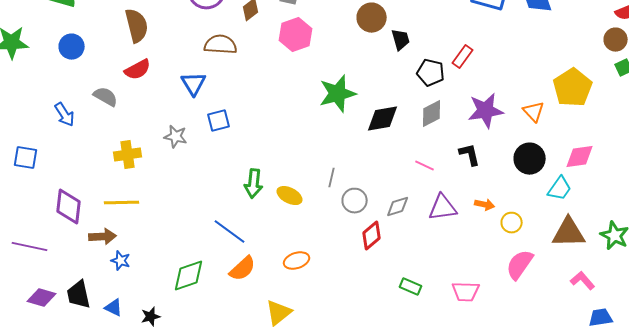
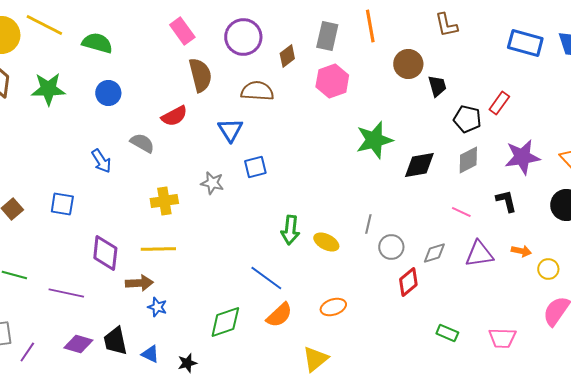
brown semicircle: (137, 26) -> (200, 75), moved

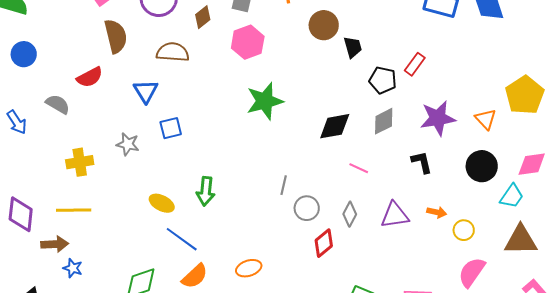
green star: (374, 140) -> (265, 101), moved
pink line: (461, 212) -> (359, 168), moved
yellow ellipse: (326, 242) -> (162, 203), moved
gray diamond: (434, 253) -> (350, 214), turned -45

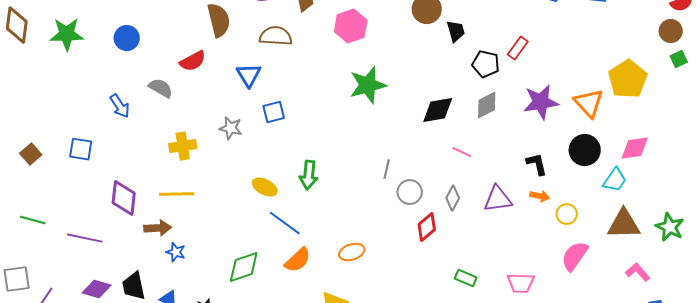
orange triangle: (486, 119) -> (589, 103), size x1.4
black L-shape: (422, 162) -> (537, 164), moved

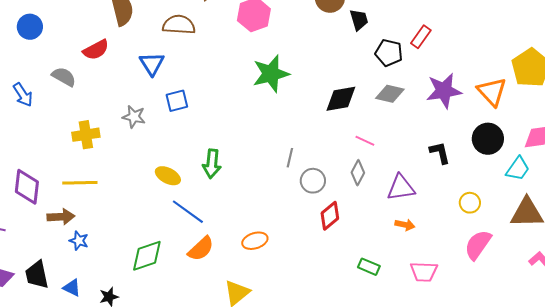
gray diamond: (487, 105) -> (390, 94), turned 40
orange arrow: (540, 196) -> (405, 225), moved
gray diamond: (453, 198) -> (358, 173), moved

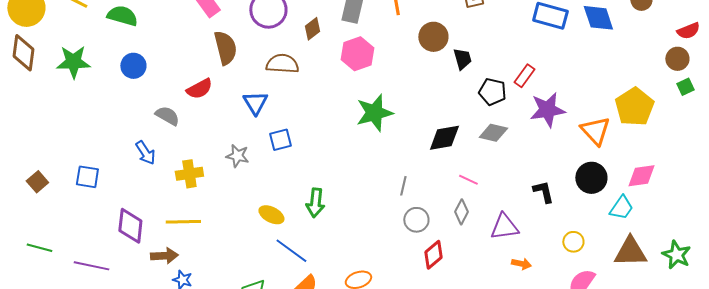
purple star: (444, 91) -> (547, 110), moved
blue arrow: (23, 95) -> (145, 153), moved
gray line: (290, 158) -> (403, 186), moved
orange arrow: (405, 225) -> (521, 264), moved

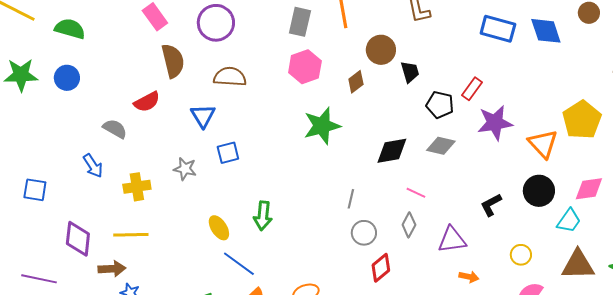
brown diamond: (312, 29) -> (356, 82), moved
blue circle: (133, 66) -> (67, 78), moved
black L-shape: (543, 192) -> (491, 205), turned -105
yellow ellipse: (271, 215) -> (219, 228), turned 30

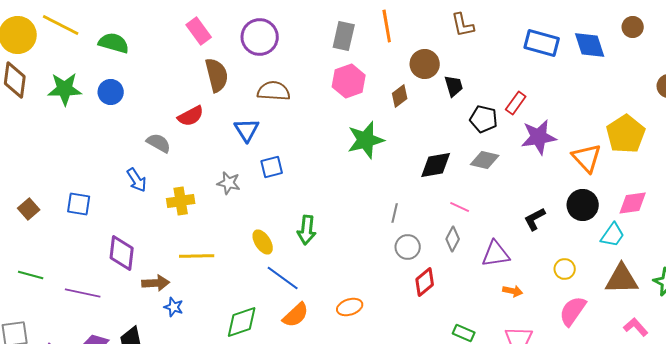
yellow line: (131, 235) -> (197, 256), moved

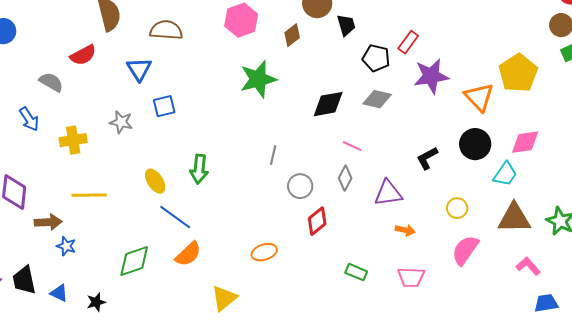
gray line: (395, 213) -> (273, 155), moved
orange ellipse: (350, 307) -> (264, 252), moved

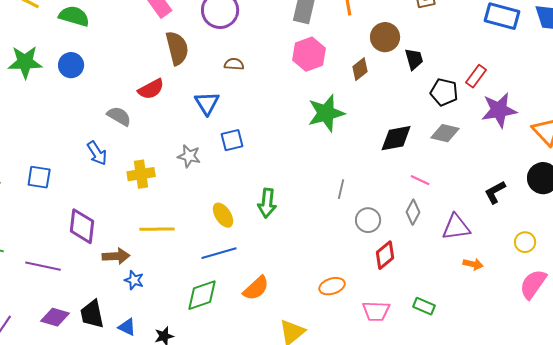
brown semicircle: (166, 30) -> (234, 64), size x0.6
blue line: (175, 217) -> (219, 253), moved, turned -52
pink trapezoid: (411, 277) -> (376, 311), moved

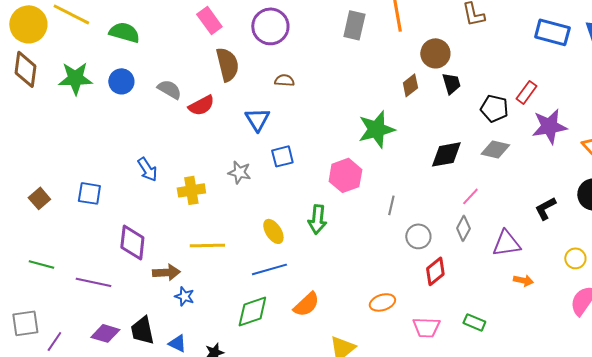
pink hexagon: (309, 54) -> (345, 175), moved
black trapezoid: (414, 59) -> (451, 83), moved
gray semicircle: (119, 116) -> (169, 89), moved
pink line: (420, 180) -> (470, 196), turned -72

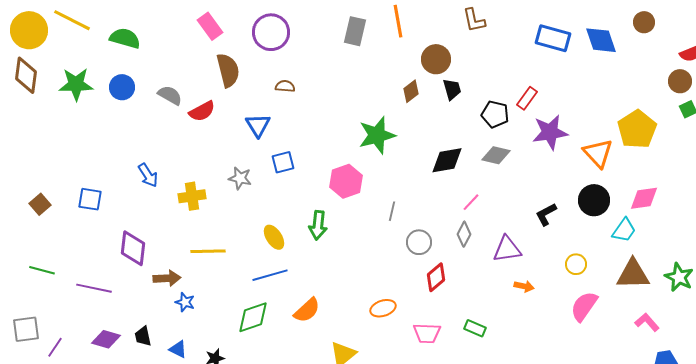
black trapezoid: (142, 330) -> (143, 336), size x0.7

